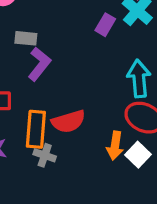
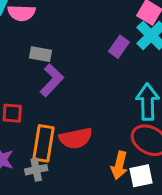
gray cross: (45, 155) -> (36, 170), moved, turned -35
white square: (138, 155) -> (141, 176), turned 30

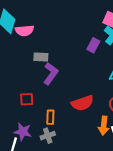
red semicircle: (76, 138) -> (82, 103), moved
orange rectangle: (43, 143) -> (50, 117), size x0.6

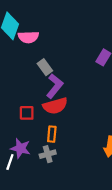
gray rectangle: (41, 57) -> (45, 67), turned 48
red semicircle: (82, 103) -> (55, 106), moved

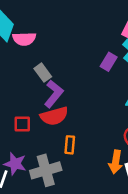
orange rectangle: (52, 134) -> (70, 145), moved
gray cross: (48, 154) -> (46, 170), size x1.6

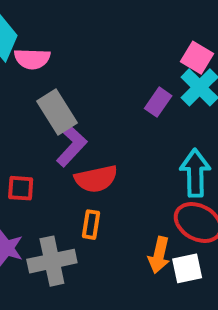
gray rectangle: (43, 73) -> (57, 112), size x1.5
red semicircle: (54, 116) -> (96, 179), moved

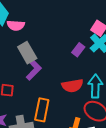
red semicircle: (96, 179) -> (72, 86), moved
orange rectangle: (91, 225) -> (42, 110), size x1.6

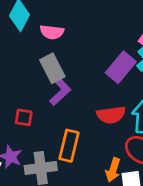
pink semicircle: (16, 25) -> (52, 32), moved
purple rectangle: (78, 50) -> (121, 67), size x1.6

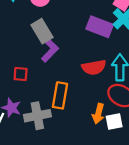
purple rectangle: (121, 67) -> (100, 27), turned 75

